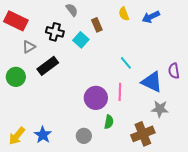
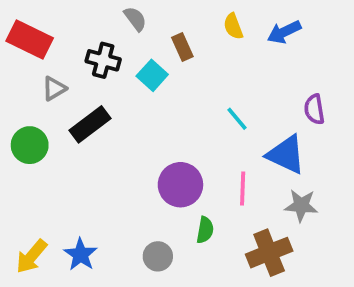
purple semicircle: (174, 71) -> (314, 109), moved
pink line: (120, 92) -> (243, 188), moved

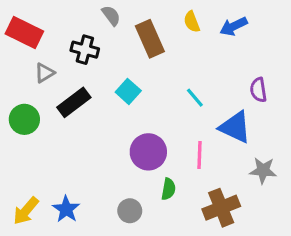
brown rectangle: (182, 47) -> (150, 39), size x1.6
cyan square: (152, 75) -> (128, 91), moved
gray star: (301, 205) -> (263, 170), moved

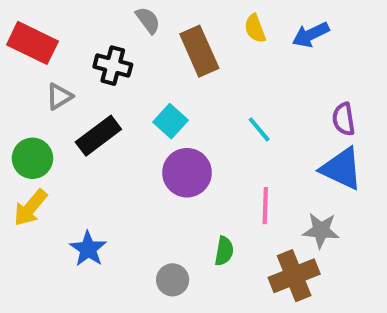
blue triangle: (235, 127) -> (342, 169), moved
purple circle: (148, 152) -> (187, 173), moved
gray star: (263, 170) -> (321, 230), moved
blue star: (66, 209) -> (88, 249), moved
yellow arrow: (26, 211) -> (30, 208), moved

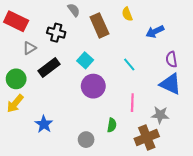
blue arrow: (311, 35) -> (155, 32), moved

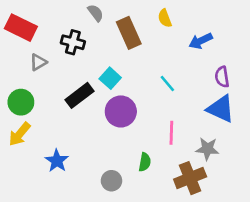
black rectangle: (49, 68) -> (80, 95), moved

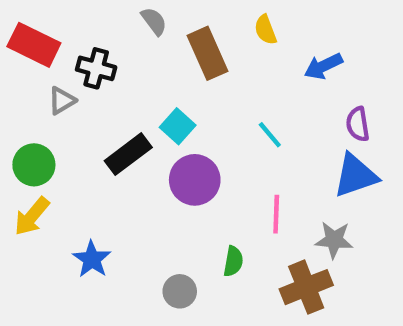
black cross: (73, 42) -> (96, 68), moved
blue triangle: (221, 109) -> (356, 176), turned -44

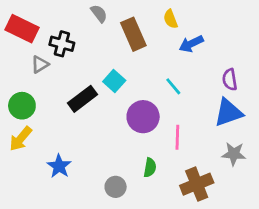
blue arrow: (323, 66) -> (191, 44), moved
purple circle: (195, 180) -> (143, 117), moved
gray star: (334, 240) -> (234, 154), moved

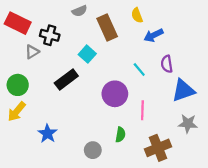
gray semicircle: (99, 14) -> (80, 11), turned 104
purple semicircle: (230, 80) -> (167, 64), moved
cyan square: (114, 81) -> (87, 54), moved

